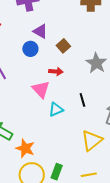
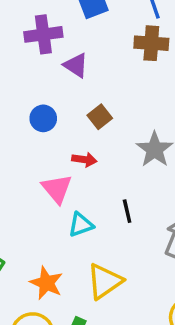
purple triangle: (40, 31) -> (76, 65), moved
yellow triangle: (92, 140) -> (105, 281), moved
orange star: (25, 148) -> (46, 283), moved

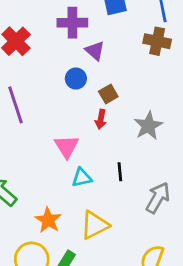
blue circle: (43, 118) -> (76, 79), moved
red arrow: (84, 160) -> (101, 119), moved, turned 84

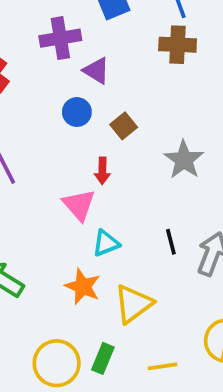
red arrow: (101, 119) -> (102, 171), moved
black line: (120, 172) -> (171, 242), moved
orange star: (48, 220) -> (83, 286), moved

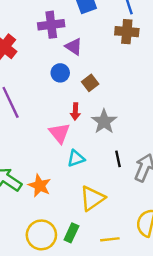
gray star: (184, 160) -> (104, 121), moved
orange star: (83, 286) -> (40, 186), moved

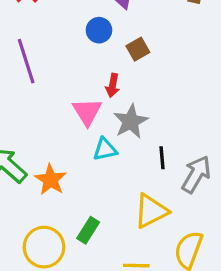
gray star: (104, 121) -> (131, 121), moved
yellow triangle: (92, 198) -> (151, 211), moved
green rectangle: (71, 233) -> (88, 230), moved

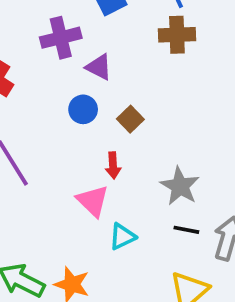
gray star: (131, 121) -> (180, 186), moved
black line: (162, 158) -> (186, 230), turned -60

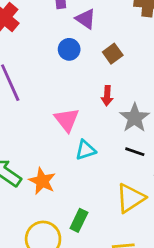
brown square: (130, 119) -> (113, 54), moved
red arrow: (113, 165) -> (107, 96), moved

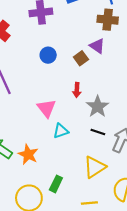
purple triangle: (86, 19) -> (97, 46), moved

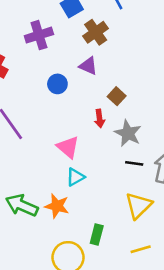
brown cross: (108, 20) -> (96, 32), moved, turned -30
purple triangle: (97, 46) -> (88, 66), moved
brown square: (81, 58) -> (117, 96), moved
cyan triangle: (61, 131) -> (75, 177), moved

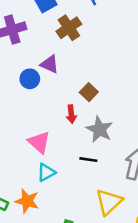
purple triangle: (88, 66) -> (50, 64), moved
black line: (134, 163) -> (88, 160), moved

